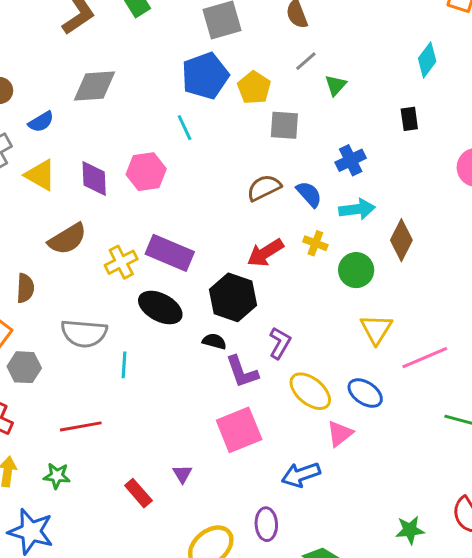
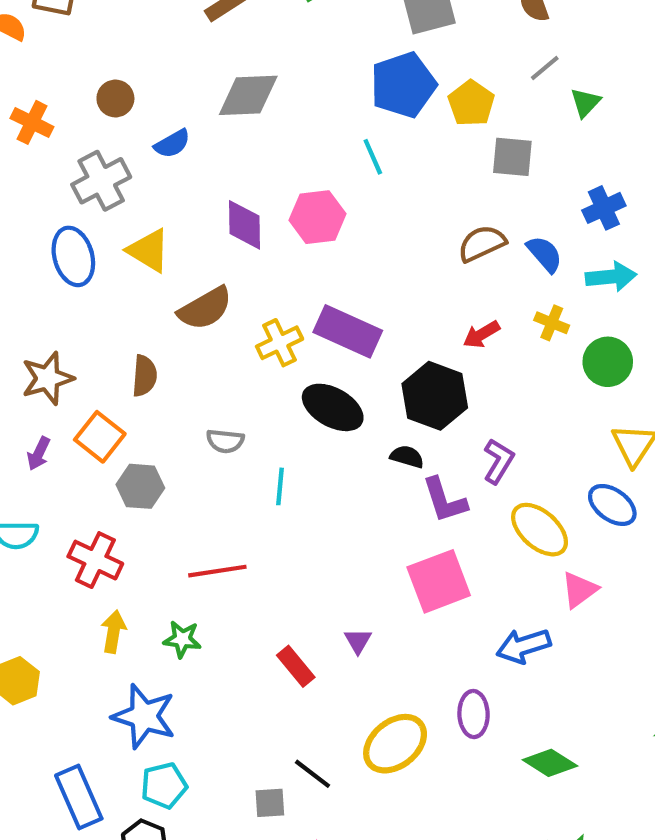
yellow triangle: (40, 175) -> (149, 250), moved
red arrow: (265, 253) -> (481, 334), size x0.7
gray semicircle: (84, 333) -> (225, 441), size x0.6
blue ellipse: (365, 393) -> (612, 505), moved

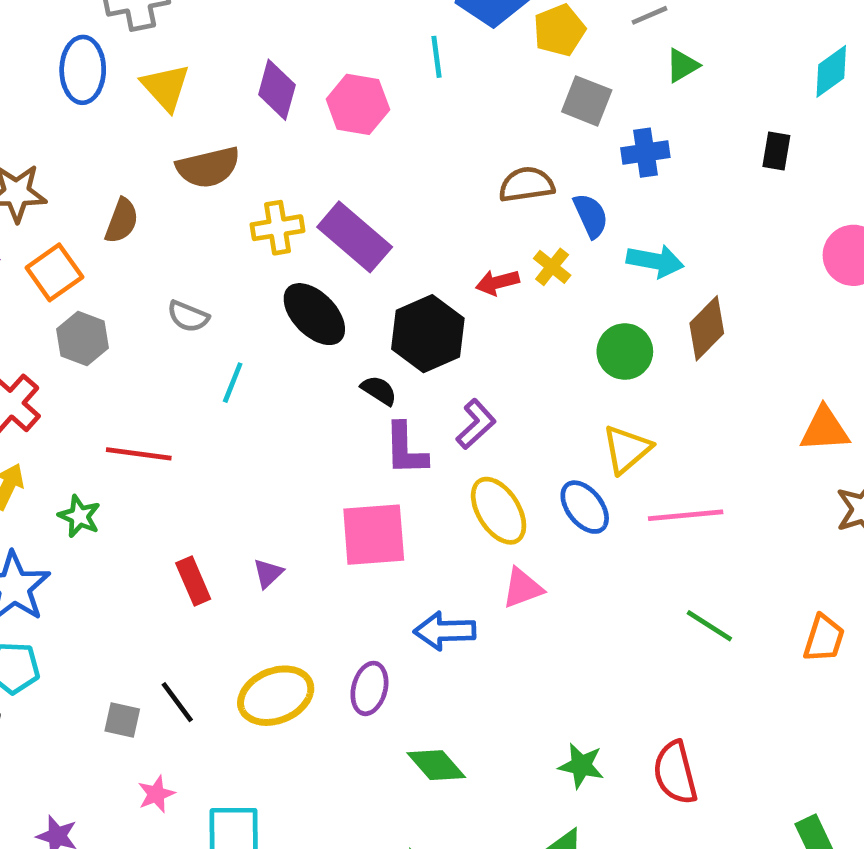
blue cross: (604, 208) -> (645, 153), moved
yellow cross: (552, 323) -> (552, 267), moved

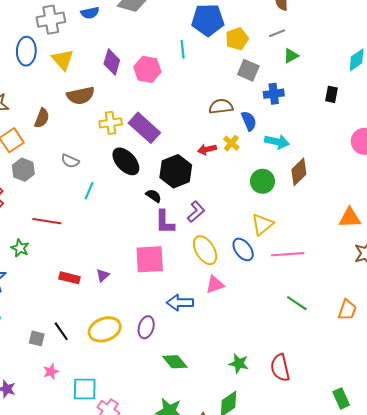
red rectangle: (193, 581) -> (70, 278), turned -54

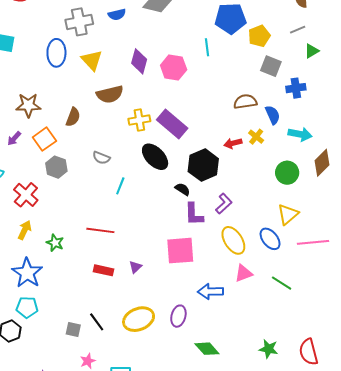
red line: (47, 221) -> (100, 230), moved
green line: (297, 303) -> (282, 283), moved

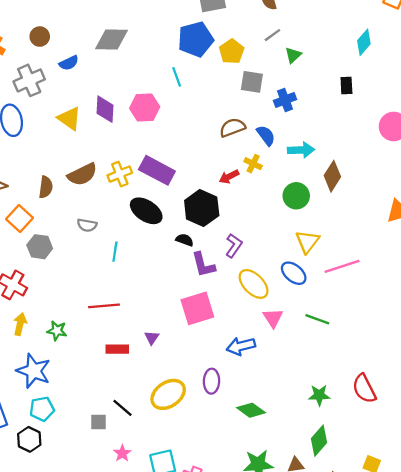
yellow triangle: (92, 60) -> (69, 119), moved
brown semicircle: (110, 94) -> (82, 174), moved
pink triangle: (244, 273) -> (273, 318), turned -30

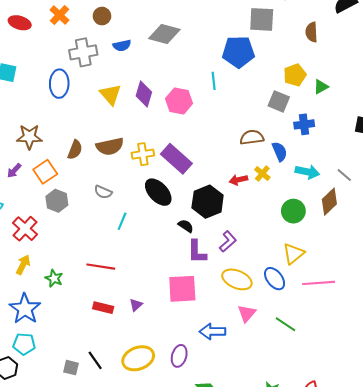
gray line: (272, 35) -> (344, 175), moved, turned 63
yellow pentagon: (232, 51) -> (295, 75), moved
yellow ellipse: (254, 284) -> (237, 279), turned -36

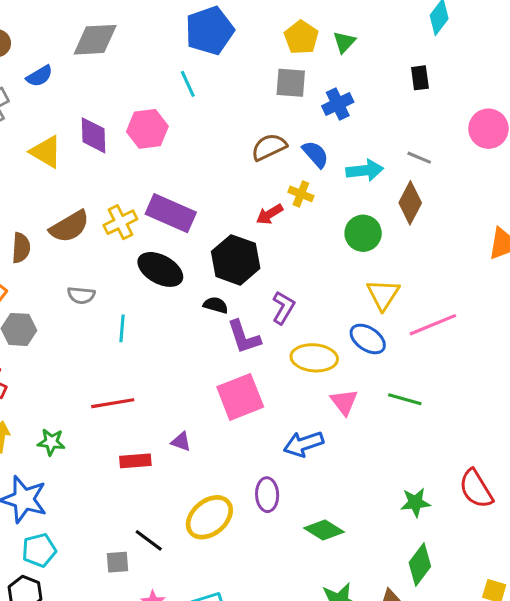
purple triangle: (136, 305) -> (181, 442), turned -40

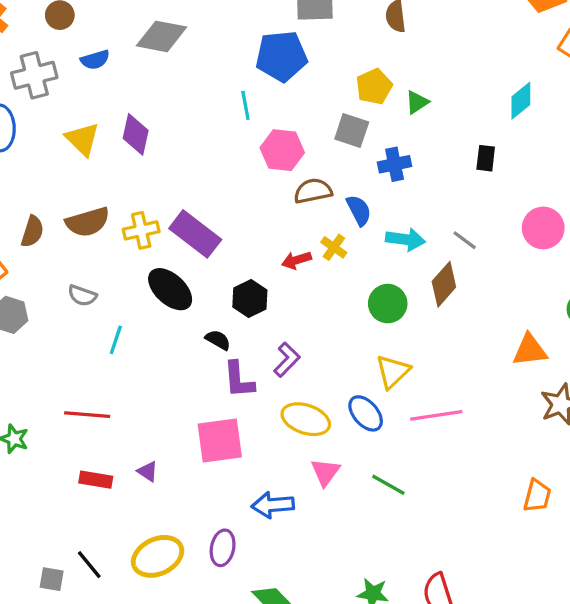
pink hexagon: (147, 129) -> (282, 150), moved
black hexagon: (236, 260) -> (250, 299), size x0.7

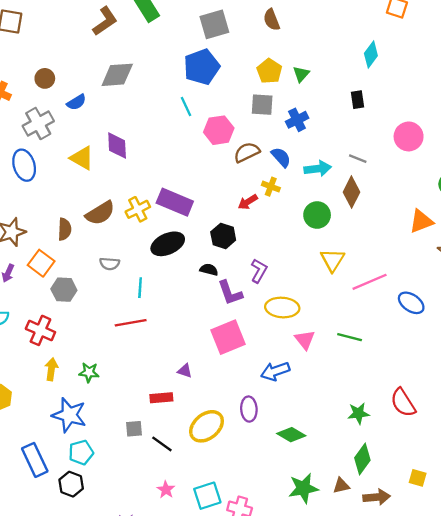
black ellipse: (170, 289) -> (168, 244), turned -52
blue ellipse: (366, 413) -> (411, 303), moved
red line: (87, 415) -> (131, 323), moved
red rectangle: (96, 480) -> (161, 398), moved
gray square: (52, 579) -> (134, 429), moved

